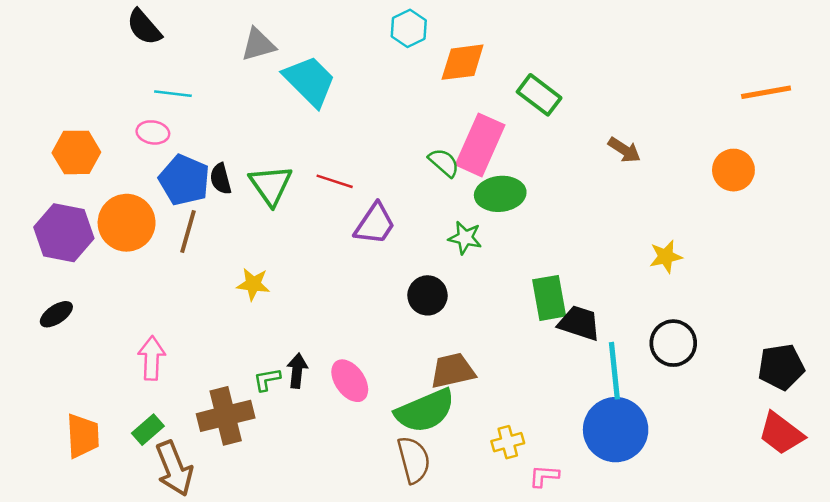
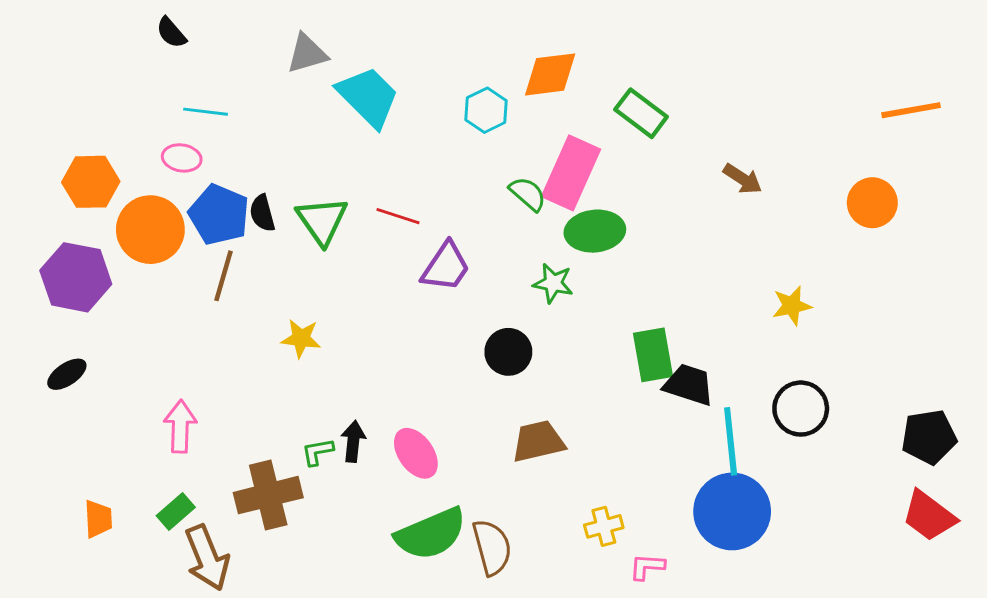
black semicircle: (144, 27) -> (171, 33), size x0.7
cyan hexagon: (409, 28) -> (486, 110), moved
orange circle: (127, 223) -> (150, 230), moved
green semicircle: (425, 411) -> (431, 534), moved
orange trapezoid: (83, 436) -> (98, 519), size x0.7

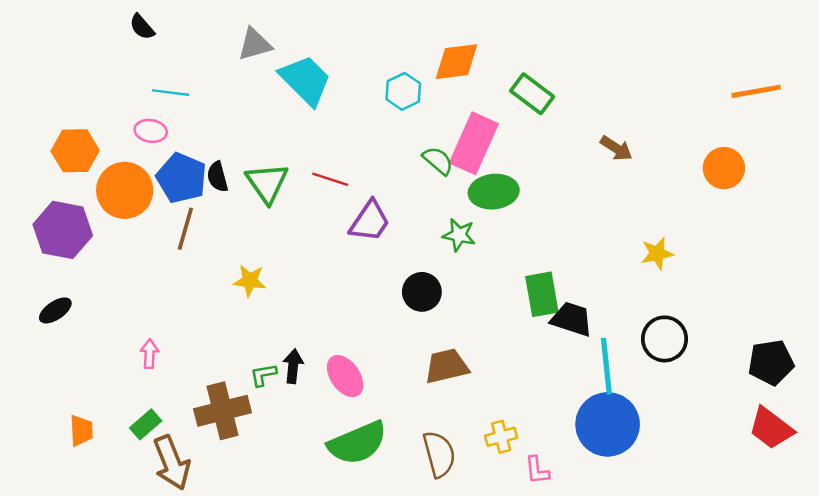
pink arrow: (180, 426) -> (149, 354), size x0.7
brown semicircle: (492, 547) -> (439, 454), moved
pink L-shape: (647, 567) -> (537, 470), turned -100

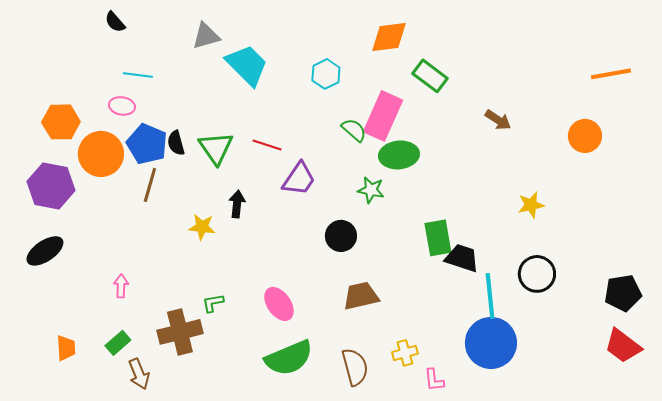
orange diamond: (457, 62) -> (389, 37), moved
black ellipse: (55, 310) -> (45, 251), size x1.4
black arrow: (293, 366) -> (237, 204), moved
brown arrow: (172, 463) -> (139, 374), size x0.7

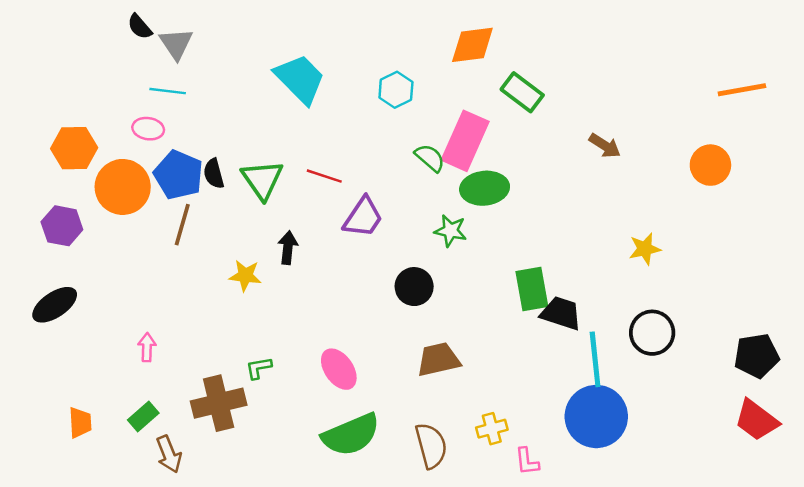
gray triangle: (206, 36) -> (176, 44), moved, turned -48
purple hexagon: (51, 186) -> (62, 226), size x0.7

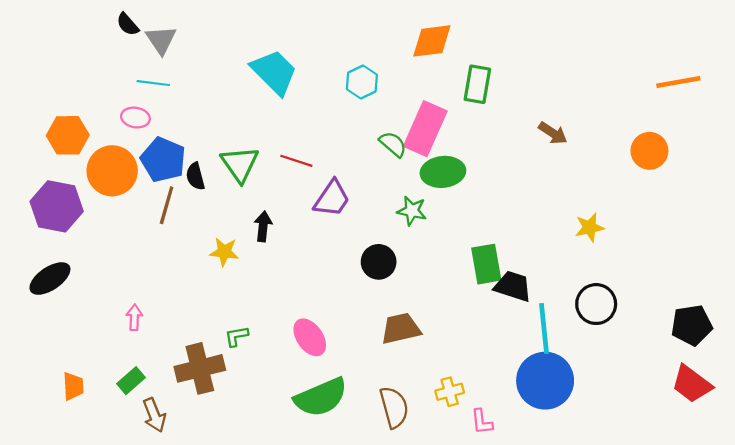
green rectangle: (522, 92) -> (477, 84), turned 63
black semicircle: (214, 174) -> (195, 176), moved
purple hexagon: (62, 226) -> (57, 206), size x1.4

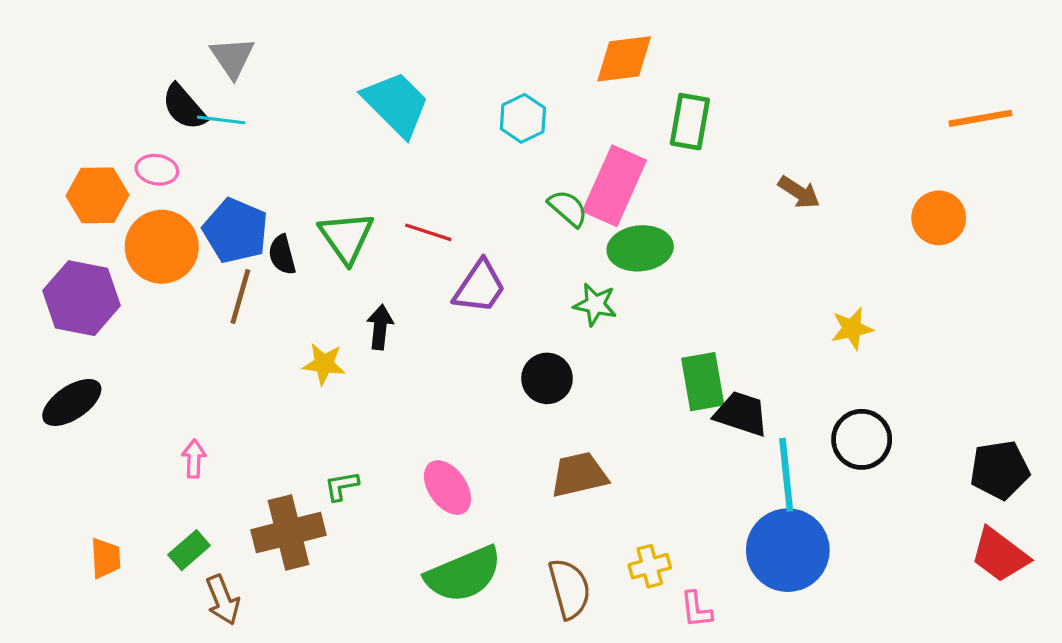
black semicircle: (128, 24) -> (184, 107), moved, size x1.4
pink ellipse: (135, 118) -> (157, 170), moved

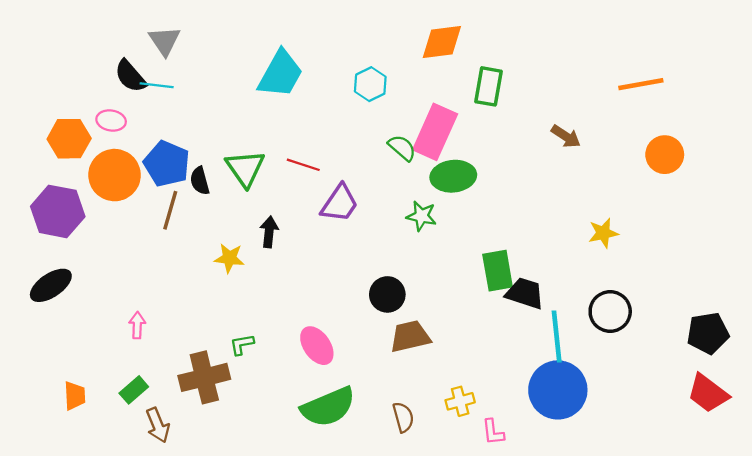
cyan trapezoid: (396, 104) -> (280, 74), turned 74
orange line: (980, 118) -> (641, 84), moved
black circle: (547, 378) -> (387, 294), moved
brown semicircle: (569, 589) -> (403, 417), size x0.7

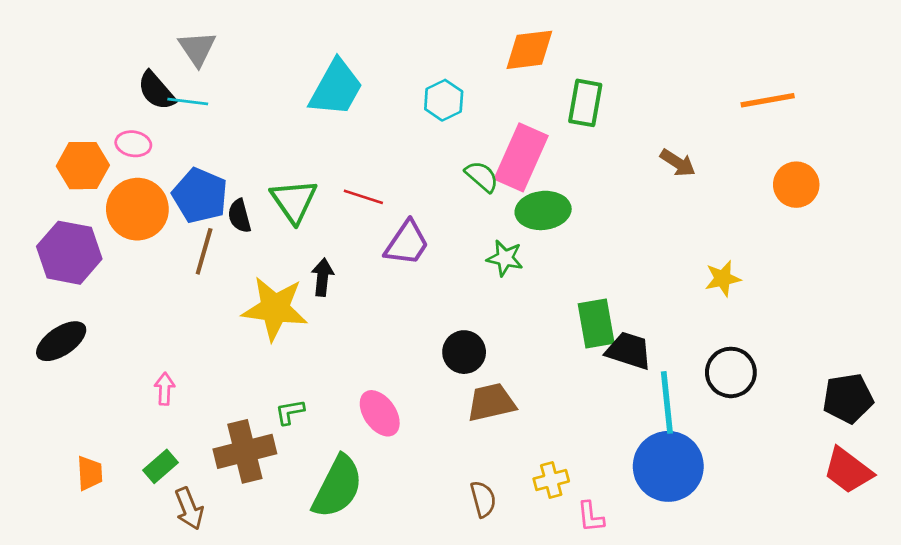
yellow star: (229, 258) -> (275, 308), size x1.8
green semicircle: (328, 407) -> (337, 487), moved, turned -40

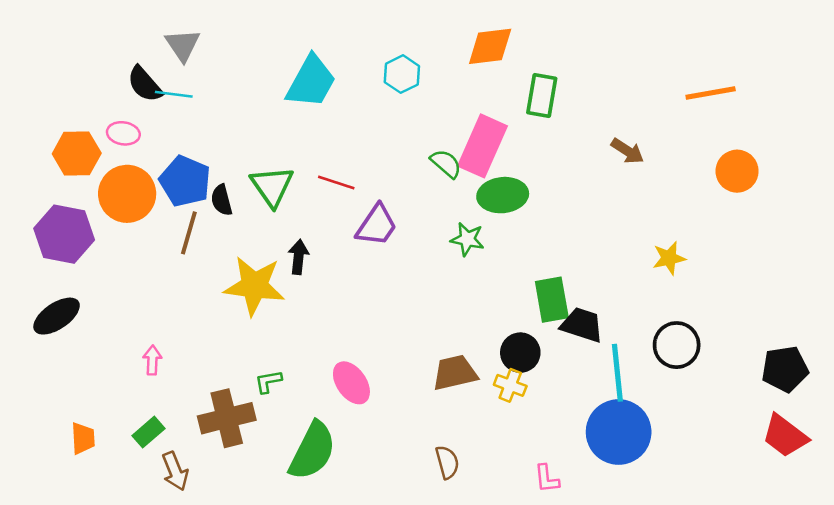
cyan hexagon: (444, 100) -> (402, 74), moved
black circle: (464, 352) -> (520, 353), moved
yellow cross: (551, 480) -> (510, 385), moved, turned 36

